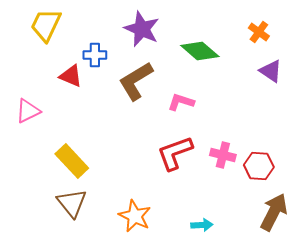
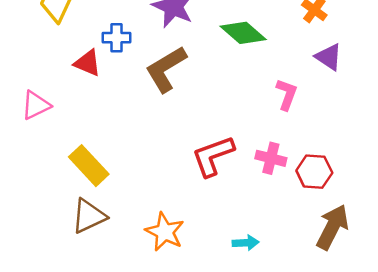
pink L-shape: (181, 102) -> (287, 94), moved, turned 92
brown triangle: (72, 203) -> (89, 216), turned 44

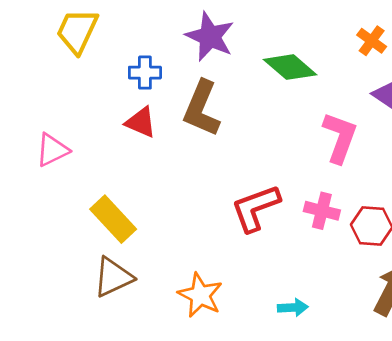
red triangle: (88, 63) -> (141, 122), moved
brown L-shape: (166, 69) -> (202, 108), turned -36
pink L-shape: (287, 94) -> (340, 138), size x1.4

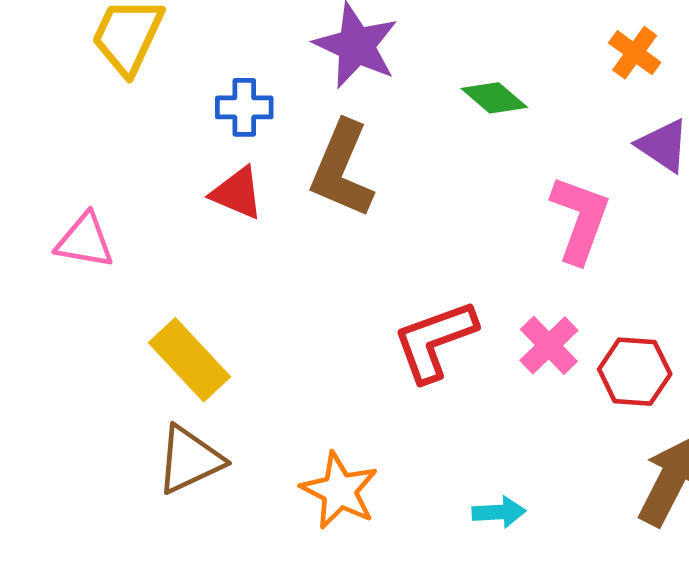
green diamond: (290, 67) -> (494, 98), size x0.7
pink triangle: (52, 150) -> (85, 241), turned 36
pink cross: (322, 211) -> (549, 345), turned 32

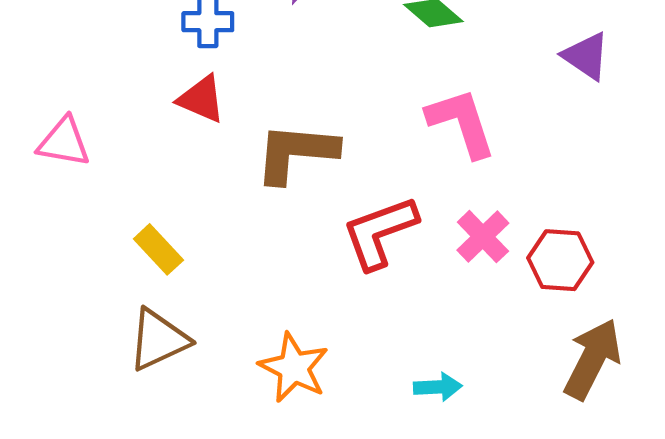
brown L-shape: (342, 169) -> (296, 153), moved, turned 72
pink L-shape: (580, 219) -> (461, 123), moved, turned -38
yellow rectangle: (190, 360) -> (158, 249), size x0.7

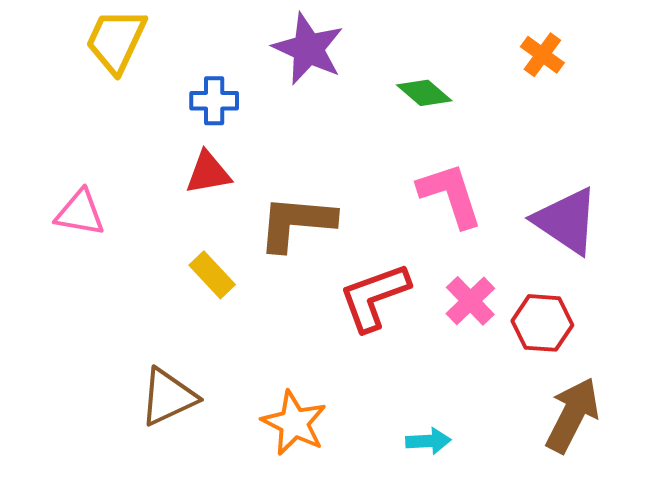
purple triangle: (586, 56) -> (566, 221), moved, size x1.5
red triangle: (201, 99) -> (208, 173), turned -33
yellow rectangle: (158, 249) -> (212, 275), moved

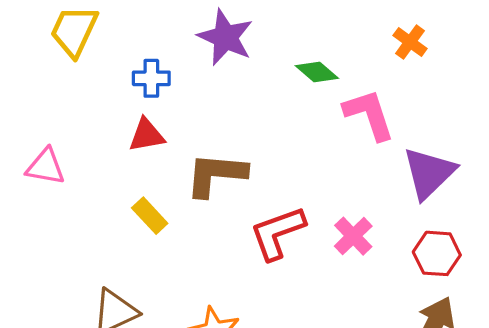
pink L-shape: (450, 195) -> (369, 115), moved
purple triangle: (566, 221) -> (429, 173), turned 42
red hexagon: (542, 323) -> (437, 253), moved

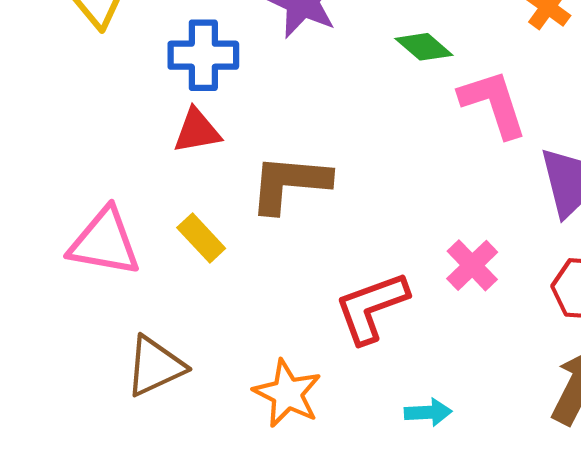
blue cross: (151, 78) -> (203, 55), size x1.4
pink triangle: (46, 167) -> (105, 242), moved, size x1.4
red L-shape: (278, 233) -> (371, 307), moved

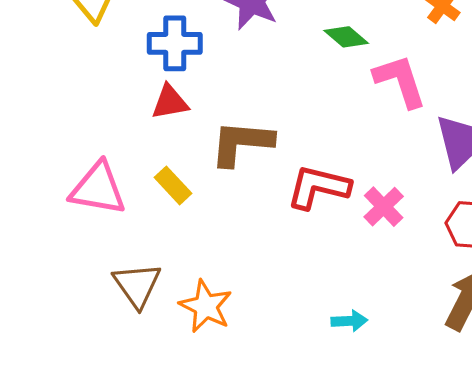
red L-shape: (371, 307) -> (318, 187), moved, turned 34
brown triangle: (155, 366) -> (137, 285), turned -40
orange star: (287, 393) -> (206, 306), moved

